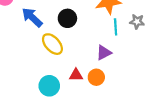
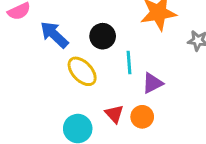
cyan line: (116, 27) -> (129, 63), moved
red triangle: (76, 75) -> (114, 114), turned 48

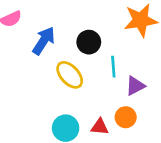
blue arrow: (54, 35) -> (44, 41), turned 80
red triangle: (114, 114) -> (100, 127), moved, turned -42

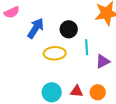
yellow ellipse: (70, 75) -> (55, 53), turned -50
orange circle: (126, 117) -> (98, 92), moved

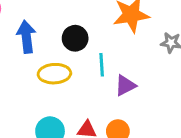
blue arrow: (36, 28) -> (26, 37), turned -40

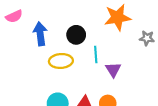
purple triangle: (125, 85) -> (113, 70), turned -35

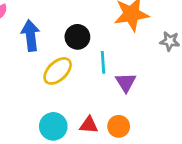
yellow ellipse: (61, 61) -> (58, 71), turned -40

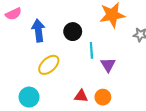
yellow ellipse: (58, 71) -> (49, 65), moved
cyan circle: (53, 126) -> (29, 97), moved

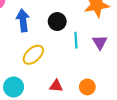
purple triangle: (108, 65) -> (100, 42), moved
red triangle: (81, 96) -> (56, 86), moved

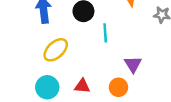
purple triangle: (100, 42) -> (133, 64), moved
cyan circle: (14, 87) -> (47, 87), moved

